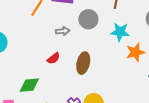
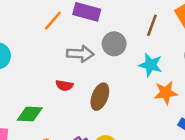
gray arrow: (63, 31) -> (80, 54), size x1.5
red semicircle: (54, 58) -> (64, 85), turned 40

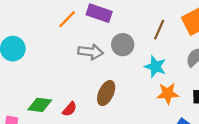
red semicircle: (64, 85) -> (70, 109), moved, turned -63

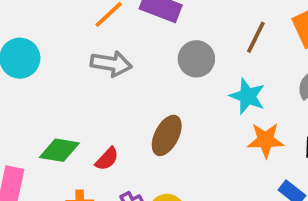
gray arrow: (91, 52) -> (111, 64), moved

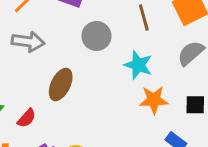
brown line: (256, 37) -> (144, 17), turned -40
brown ellipse: (167, 135) -> (61, 84), moved

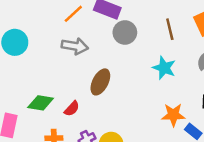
gray circle: (96, 36) -> (125, 32), moved
orange star: (154, 100) -> (173, 115), moved

